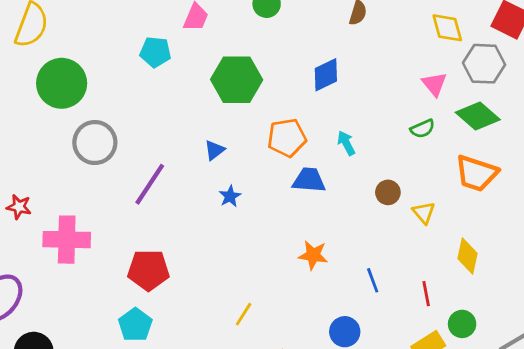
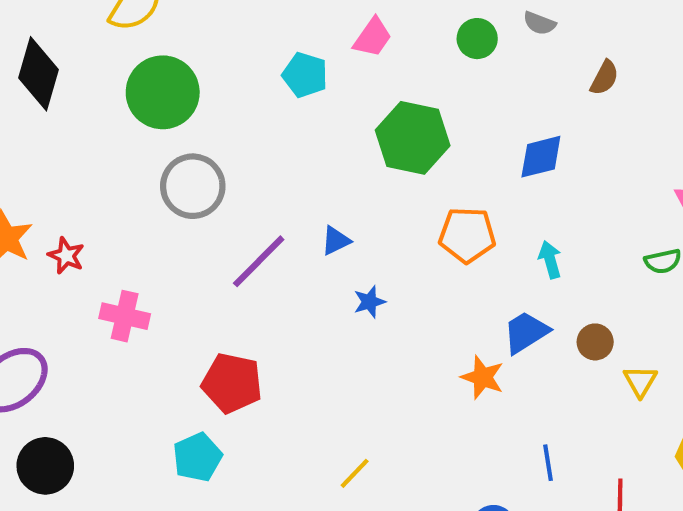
blue triangle: (214, 150) -> (336, 241), moved
blue trapezoid: (309, 180) -> (526, 332), moved, turned -48
pink cross: (67, 240) -> (125, 316), size x0.7
orange star: (313, 255) -> (483, 377), moved

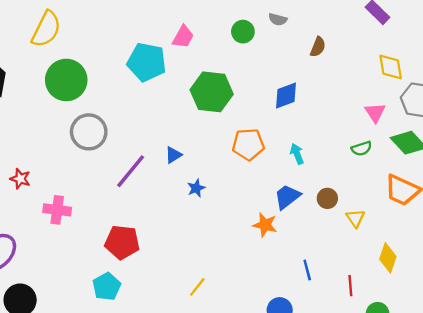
cyan pentagon: (305, 75) -> (147, 62), size x1.5

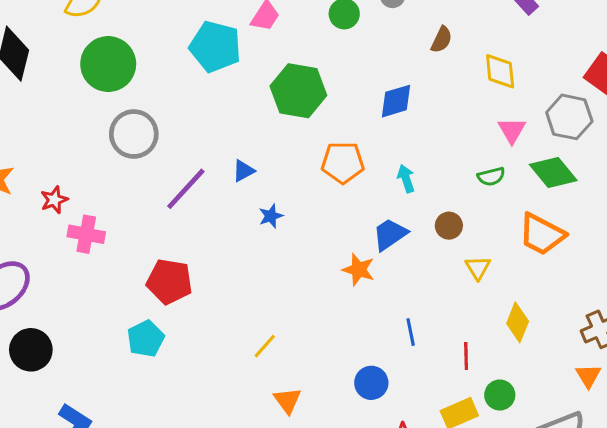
yellow diamond: (391, 67) -> (500, 71), moved
red star: (20, 179) -> (54, 200), moved, turned 30
brown circle: (327, 198) -> (449, 226), moved

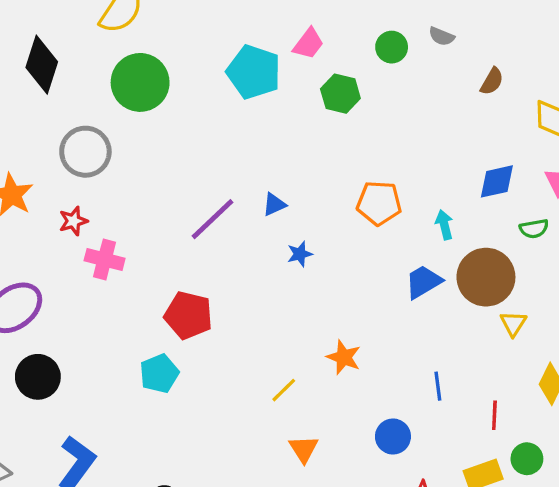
green hexagon: (298, 91) -> (340, 94), moved, size x0.7
blue diamond: (396, 101) -> (497, 181), moved
gray circle: (134, 134) -> (85, 152), moved
brown circle: (449, 226) -> (486, 277), size x2.0
orange star: (359, 270) -> (344, 357), moved

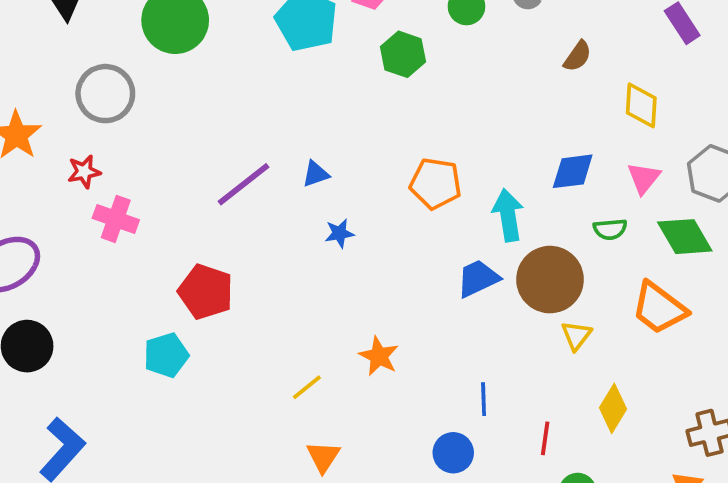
cyan arrow: (444, 225) -> (508, 215), size x1.5
blue circle: (393, 437) -> (453, 453), moved

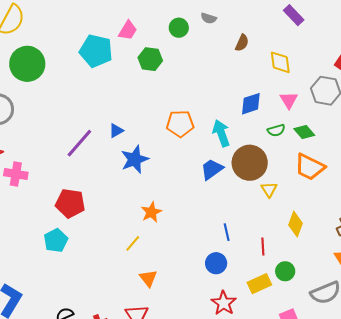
blue star: (339, 233) -> (135, 159), size x1.8
green diamond: (685, 237) -> (304, 132), moved, size x0.7
orange star: (379, 356) -> (151, 212), moved, turned 30

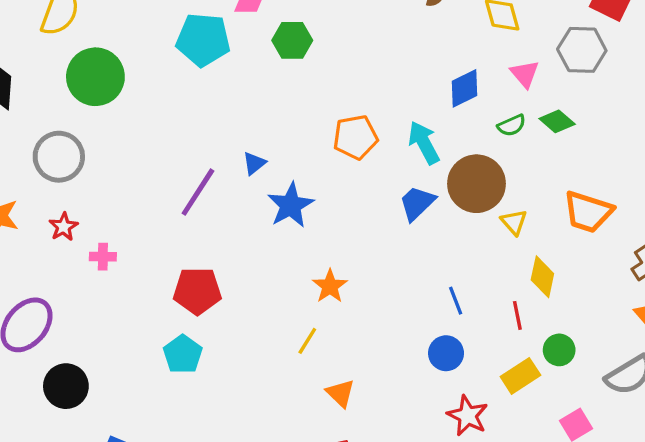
orange trapezoid: (310, 167) -> (588, 212), moved
pink cross: (16, 174) -> (103, 257), size x0.7
yellow diamond: (296, 224) -> (542, 277), moved

